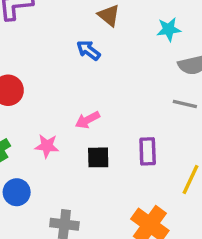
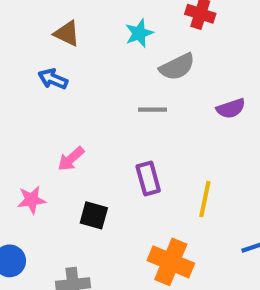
gray line: (185, 104) -> (152, 110), moved
black square: (98, 157) -> (94, 215), moved, turned 30

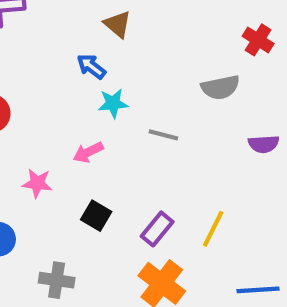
cyan star: (139, 33) -> (113, 103), moved
gray line: (152, 110) -> (163, 135), moved
purple rectangle: (148, 178) -> (157, 229), moved, turned 40

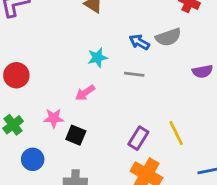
blue arrow: (91, 66) -> (139, 42), moved
black square: (96, 216) -> (76, 135), moved
yellow line: (213, 229) -> (176, 133), turned -45

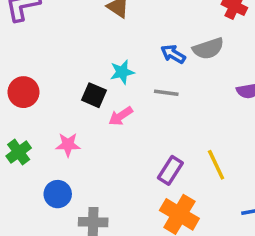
pink arrow: (85, 93) -> (121, 116), moved
black square: (76, 135) -> (94, 95), moved
blue circle: (33, 159) -> (58, 194), moved

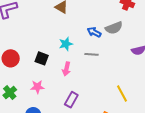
black square: (94, 95) -> (42, 58), moved
pink arrow: (121, 116) -> (66, 69), turned -40
purple rectangle: (170, 170) -> (71, 100), moved

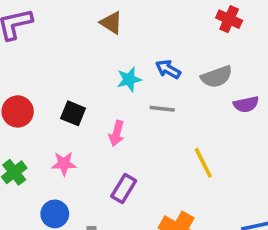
gray semicircle: (114, 28) -> (217, 77), moved
cyan star: (66, 44) -> (129, 79), moved
yellow line: (122, 93) -> (203, 163), moved

